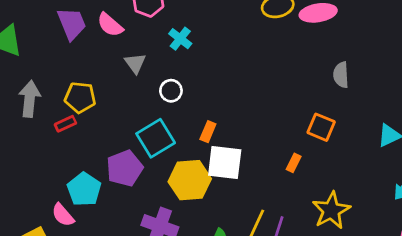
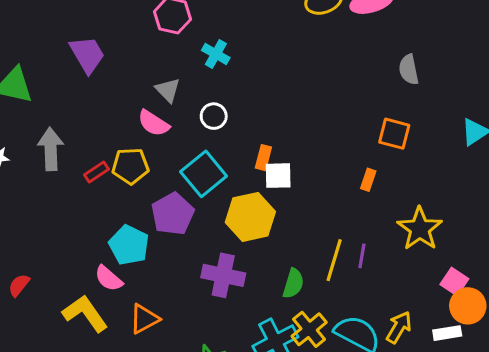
pink semicircle: (110, 25) -> (154, 123), moved
yellow pentagon: (80, 97) -> (130, 166), moved
white square: (225, 163) -> (278, 176), moved, size x0.7

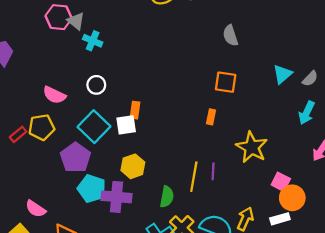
gray triangle: (168, 90) -> (76, 21), moved
white square: (278, 176) -> (126, 125), moved
yellow hexagon: (250, 217) -> (133, 166), moved, size x0.7
cyan pentagon: (129, 245) -> (92, 189), moved

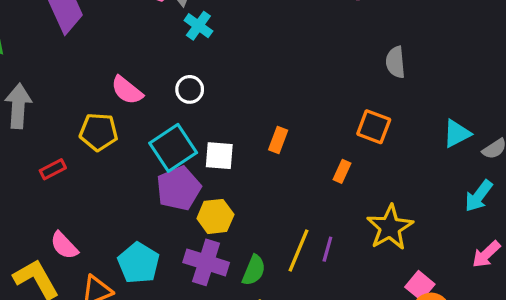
orange rectangle: (135, 110) -> (278, 140), moved
red rectangle: (18, 134) -> (53, 169), moved
purple pentagon: (75, 158) -> (179, 188), moved
cyan pentagon: (92, 189) -> (139, 263), moved
purple cross: (116, 197) -> (206, 262), moved

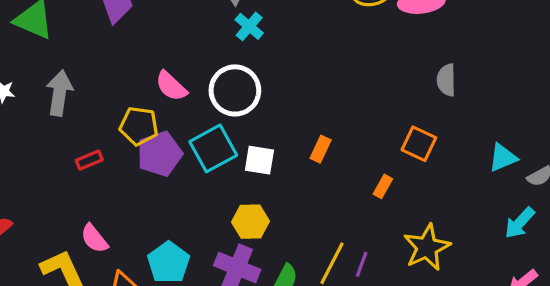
white circle: (190, 89) -> (235, 90), size x1.8
purple pentagon: (179, 188) -> (160, 154), moved

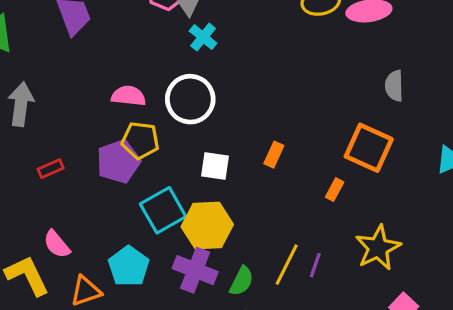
pink semicircle: (171, 86) -> (129, 96), turned 144
yellow pentagon: (139, 126) -> (140, 140), moved
orange square: (419, 144) -> (369, 148), size x1.4
cyan square: (213, 148) -> (163, 210), moved
yellow hexagon: (250, 222) -> (207, 226), size x1.4

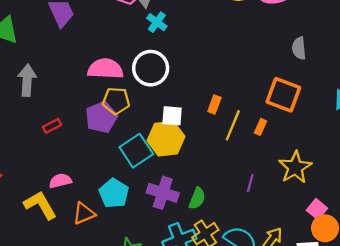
pink semicircle: (129, 96) -> (105, 69), size x1.4
yellow hexagon: (207, 226) -> (166, 139), moved
pink semicircle: (57, 244) -> (60, 181), turned 120
yellow line: (287, 265) -> (233, 125), moved

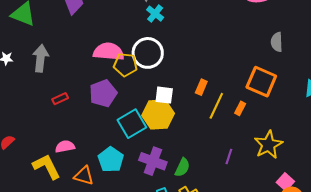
yellow pentagon: (116, 101) -> (125, 65), moved
orange triangle: (84, 213) -> (84, 176), turned 35

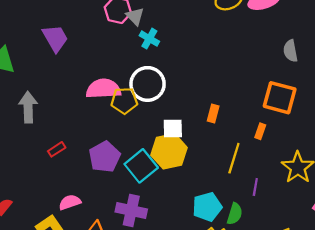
purple pentagon: (103, 93) -> (105, 157), moved
yellow line: (216, 106) -> (234, 158), moved
cyan pentagon: (111, 160) -> (207, 207), moved, turned 30
purple cross: (153, 161) -> (131, 210), moved
green semicircle: (182, 167) -> (235, 214), moved

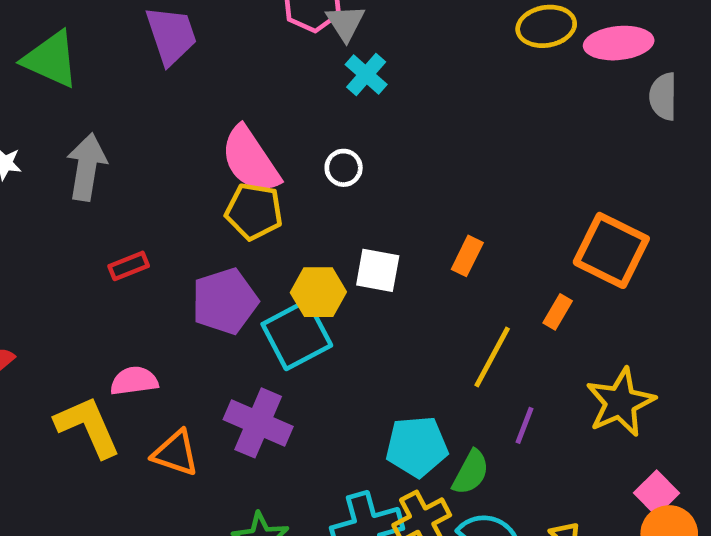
gray semicircle: (290, 51) -> (663, 96), moved
white circle: (148, 84) -> (344, 168), size x0.5
pink semicircle: (103, 89) -> (250, 160), turned -132
yellow pentagon: (124, 101) -> (254, 211), moved
yellow hexagon: (169, 151) -> (318, 292), moved, size x0.7

